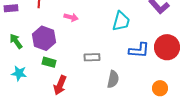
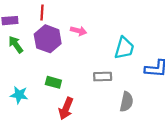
cyan trapezoid: (121, 21) -> (124, 48), moved
purple hexagon: (44, 38) -> (48, 39), moved
green arrow: (16, 41) -> (16, 45), moved

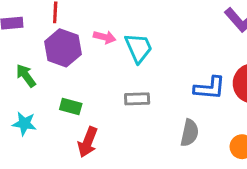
green arrow: (16, 45) -> (26, 76), moved
cyan trapezoid: (124, 48) -> (139, 48), moved, turned -40
gray semicircle: (127, 102) -> (190, 133), moved

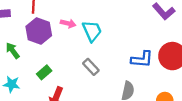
gray rectangle: (137, 99) -> (91, 67), turned 49
green rectangle: (71, 107) -> (44, 72), turned -56

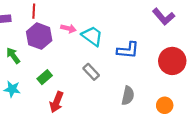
cyan trapezoid: (92, 31) -> (92, 36), turned -30
blue L-shape: (142, 59) -> (128, 50), moved

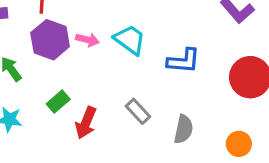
pink arrow: (68, 29) -> (88, 40), moved
gray rectangle: (91, 72) -> (138, 111), moved
red arrow: (56, 102) -> (86, 123), moved

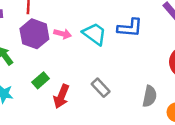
blue L-shape: (184, 61) -> (130, 28), moved
gray semicircle: (184, 129) -> (150, 96), moved

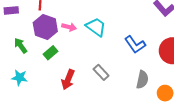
blue L-shape: (130, 28) -> (135, 45), moved, turned 50
green rectangle: (41, 80) -> (50, 53), moved

